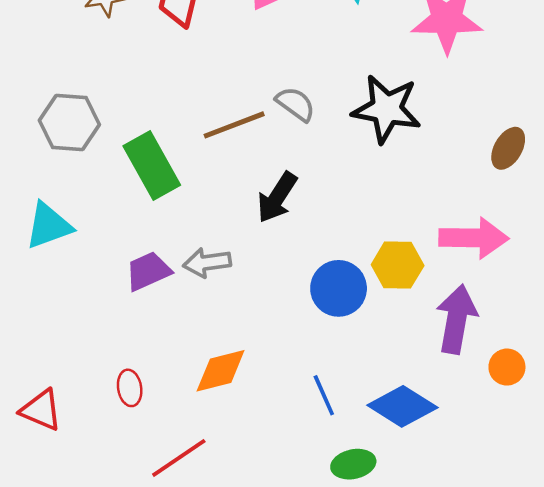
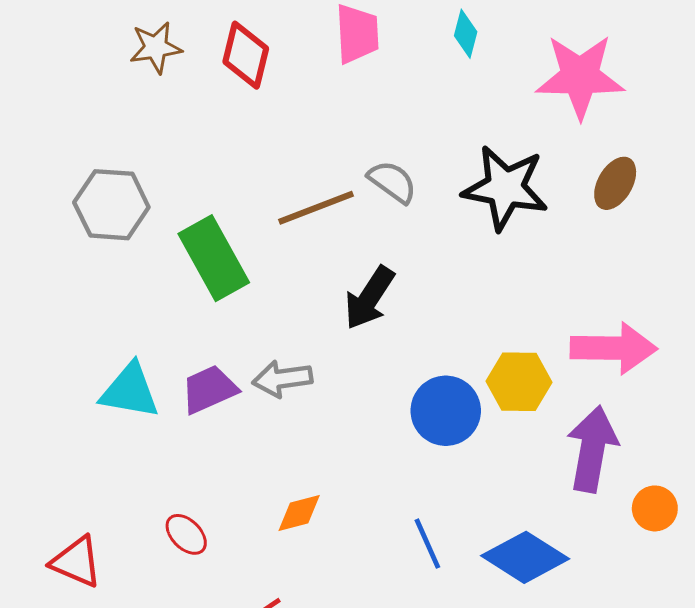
brown ellipse: (508, 148) -> (615, 183), moved
cyan triangle: (49, 226) -> (130, 391), moved, turned 30
orange diamond: (221, 371) -> (299, 513), size x0.7
red ellipse: (130, 388) -> (186, 534), turned -36

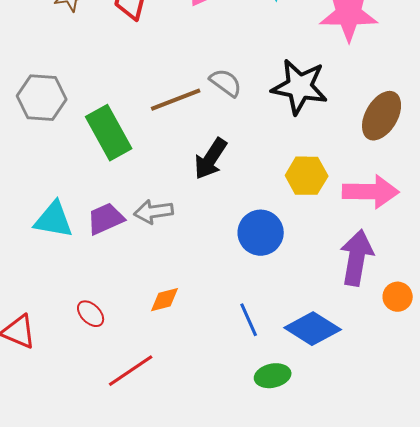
brown ellipse: (615, 183) -> (382, 116), moved, size x1.4
yellow hexagon: (519, 382) -> (307, 176), moved

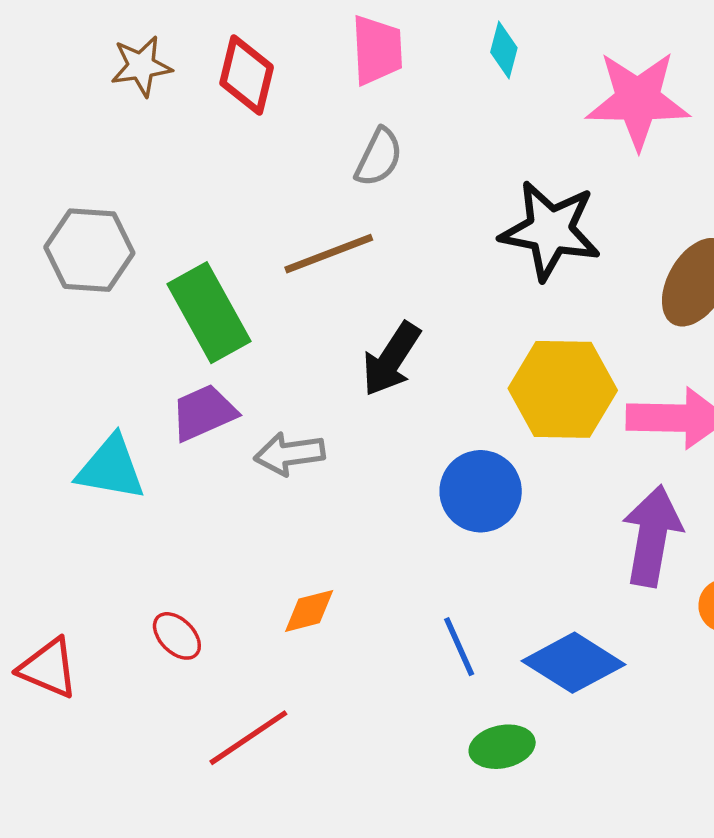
gray semicircle: (226, 83) -> (379, 157), moved, turned 80
yellow hexagon: (307, 176) -> (563, 389), size x1.4
purple trapezoid: (106, 219) -> (204, 413), moved

